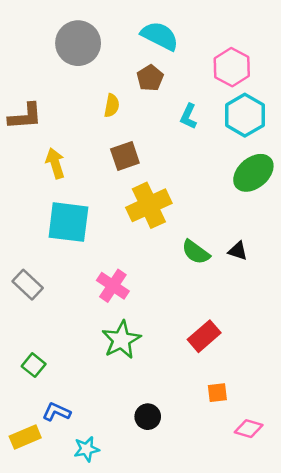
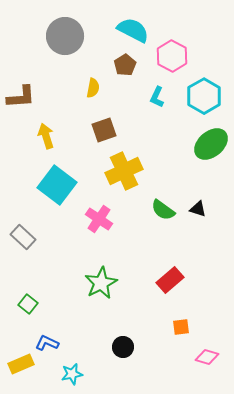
pink hexagon: (232, 67) -> (172, 56), moved
cyan square: (68, 222) -> (57, 185), turned 30
pink cross: (113, 286) -> (99, 219), moved

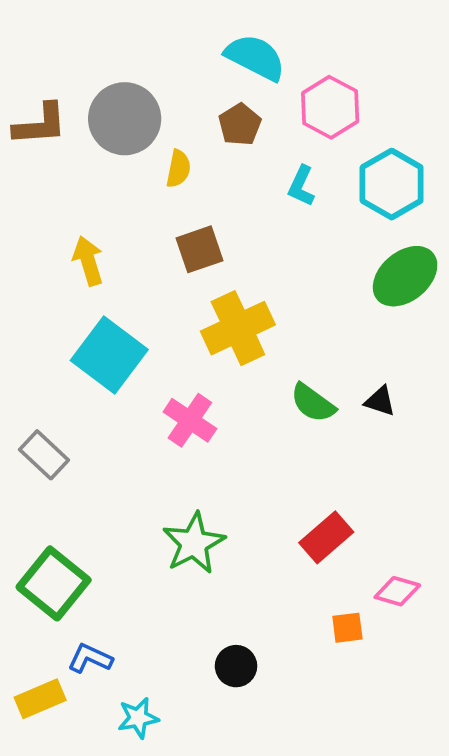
gray circle: (65, 36) -> (125, 119), moved
brown L-shape: (21, 97) -> (40, 124), moved
green square: (28, 304) -> (54, 583), size x1.8
pink diamond: (207, 357) -> (397, 591), moved

